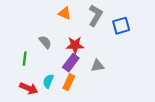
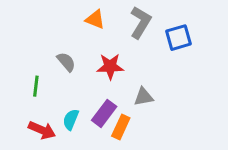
purple rectangle: (71, 63) -> (104, 113), moved
orange rectangle: (69, 82) -> (121, 127), moved

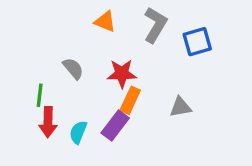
gray triangle: (144, 97) -> (180, 107), moved
orange rectangle: (121, 127) -> (130, 100), moved
red arrow: (42, 130) -> (48, 122), moved, turned 68

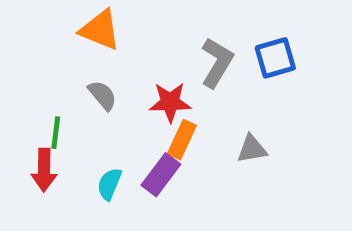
orange triangle: (105, 22) -> (100, 30), moved, size x1.4
gray L-shape: (155, 25) -> (217, 63), moved
red arrow: (48, 122) -> (44, 170), moved

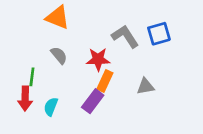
gray L-shape: (217, 63) -> (125, 36), turned -64
cyan semicircle: (109, 184) -> (51, 107), moved

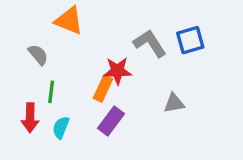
gray semicircle: (59, 55) -> (38, 55), moved
green line: (32, 77) -> (51, 92), moved
orange rectangle: (105, 81) -> (103, 89), moved

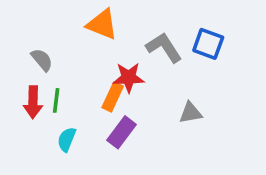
orange triangle: (69, 21) -> (102, 24), moved
blue square: (190, 40) -> (208, 44), turned 36
red arrow: (30, 118) -> (33, 102), moved

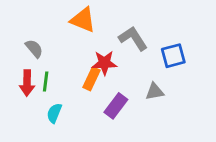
blue square: (208, 44) -> (173, 56), moved, turned -35
purple rectangle: (121, 132) -> (116, 106), moved

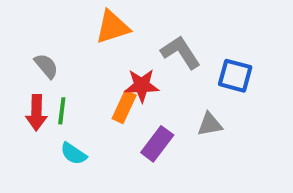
orange triangle: (83, 20) -> (112, 27), turned -40
blue square: (173, 56) -> (235, 76), turned 30
cyan semicircle: (54, 113) -> (73, 154), turned -78

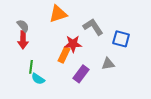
gray semicircle: (46, 66) -> (23, 26), moved
green line: (62, 111) -> (31, 67), moved
red arrow: (37, 113) -> (23, 40), moved

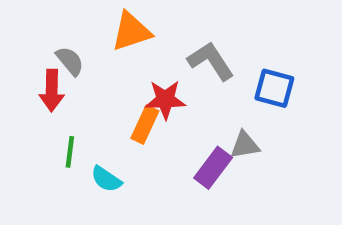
gray semicircle: (23, 26) -> (70, 61), moved
purple rectangle: (81, 74) -> (213, 168), moved
cyan semicircle: (38, 79) -> (106, 179), moved

